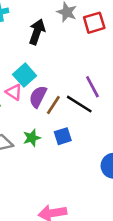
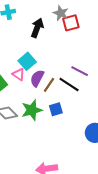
red square: (94, 23) -> (71, 23), moved
purple line: (92, 87) -> (80, 71), turned -36
green star: (32, 138) -> (32, 110), size x1.5

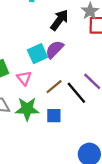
pink triangle: (19, 74) -> (24, 78), moved
purple semicircle: (37, 78) -> (54, 49), moved

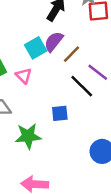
brown line: (54, 87) -> (72, 54), moved
green star: (27, 109) -> (28, 136), moved

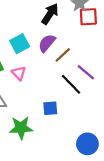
cyan square: (36, 48) -> (20, 44), moved

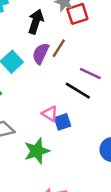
brown line: (63, 55) -> (59, 48), moved
pink triangle: (19, 73) -> (50, 114), moved

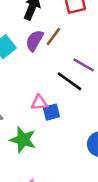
pink triangle: (50, 114) -> (39, 103), turned -42
green star: (37, 151) -> (23, 140), turned 30

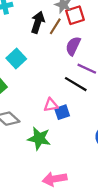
brown line: (53, 37) -> (55, 26), moved
purple semicircle: (35, 41) -> (73, 46), moved

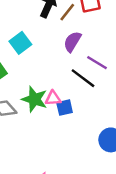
purple semicircle: (73, 46) -> (72, 42), moved
green star: (39, 138) -> (34, 99), moved

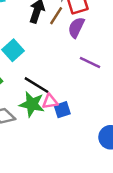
purple semicircle: (72, 42) -> (76, 28), moved
black line: (83, 78) -> (37, 85), moved

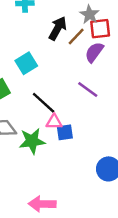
purple line: (90, 63) -> (88, 89), moved
green star: (32, 104) -> (32, 141), moved, turned -30

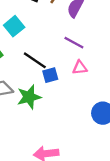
pink triangle: (54, 122) -> (80, 68), moved
blue square: (65, 132) -> (50, 75), moved

